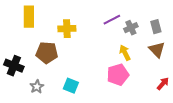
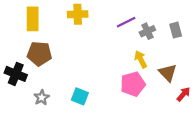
yellow cross: (67, 29) -> (78, 14), moved
brown triangle: (157, 50) -> (168, 73), moved
brown pentagon: (47, 53) -> (39, 54), moved

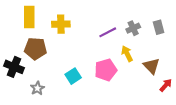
yellow cross: (78, 14) -> (61, 24), moved
purple line: (126, 22) -> (108, 32), moved
pink pentagon: (133, 84) -> (106, 70), moved
cyan square: (80, 96) -> (73, 76), moved, turned 35

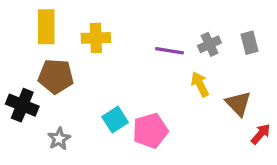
purple line: (108, 32) -> (169, 51), turned 36
pink pentagon: (106, 70) -> (150, 131), moved

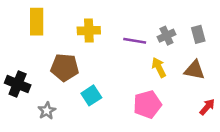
yellow cross: (96, 38) -> (89, 31), moved
brown pentagon: (56, 76) -> (65, 67), moved
brown triangle: (238, 104) -> (194, 70), moved, turned -35
pink pentagon: (150, 131) -> (147, 104), moved

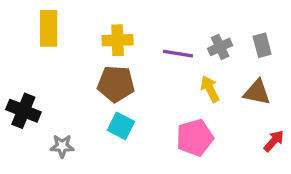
brown pentagon: (65, 67) -> (116, 84), moved
cyan square: (91, 95) -> (121, 126), turned -30
gray star: (47, 111) -> (62, 146), turned 30

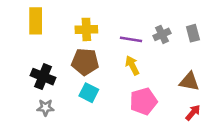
yellow arrow: (210, 89) -> (132, 65), moved
brown triangle: (257, 92) -> (189, 82), moved
black cross: (23, 111) -> (43, 77), moved
red arrow: (274, 141) -> (193, 113), moved

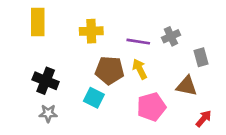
gray rectangle: (193, 33) -> (201, 57), moved
brown pentagon: (85, 62) -> (110, 70), moved
brown triangle: (189, 82) -> (187, 86), moved

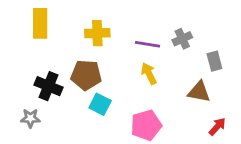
brown pentagon: (110, 70) -> (86, 75), moved
pink pentagon: (151, 107) -> (146, 125), moved
gray star: (48, 113) -> (30, 118), moved

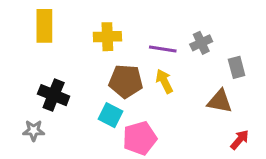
brown pentagon: (86, 75) -> (126, 81), moved
pink pentagon: (146, 125) -> (140, 138), moved

